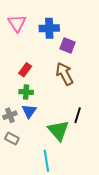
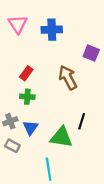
purple square: (68, 45) -> (91, 53), moved
blue triangle: (29, 111) -> (31, 128), moved
green triangle: (58, 130) -> (61, 137), turned -40

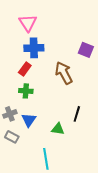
pink triangle: (18, 24) -> (28, 23), moved
blue cross: (52, 30) -> (34, 48), moved
green triangle: (61, 137) -> (58, 129), size x0.6

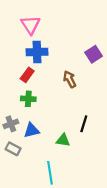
purple square: (86, 50) -> (94, 54), turned 35
brown arrow: (64, 73) -> (70, 79), size x0.7
blue triangle: (29, 120) -> (32, 130), turned 42

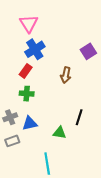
blue cross: (37, 52) -> (35, 49), turned -30
brown arrow: (70, 79) -> (66, 75), turned -140
gray rectangle: (13, 149) -> (12, 141), turned -48

